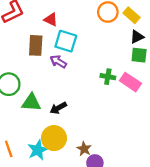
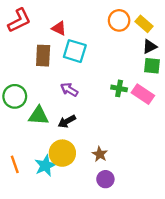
purple arrow: (58, 62) -> (69, 90), moved
brown star: (84, 149) -> (100, 154), moved

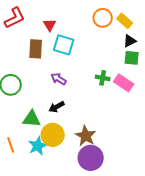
red triangle: (59, 28) -> (50, 25), turned 32
green triangle: (39, 116) -> (32, 119), moved
brown star: (100, 154) -> (86, 136), size x1.5
purple circle: (105, 179) -> (91, 158), size x1.6

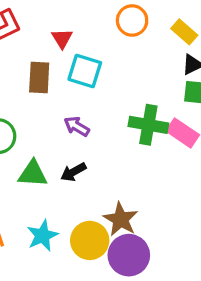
orange circle: (103, 18) -> (132, 20), moved
green cross: (103, 78) -> (148, 125), size x1.6
green triangle: (32, 119) -> (33, 174), moved
yellow circle: (53, 135) -> (90, 240), moved

